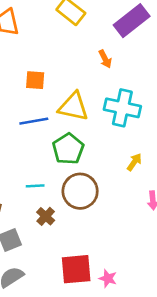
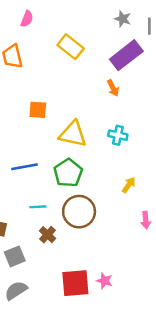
orange arrow: (105, 59) -> (113, 88), moved
cyan cross: (122, 108) -> (118, 135), size x0.6
blue line: (34, 121) -> (24, 167), moved
pink star: (108, 278) -> (104, 281), moved

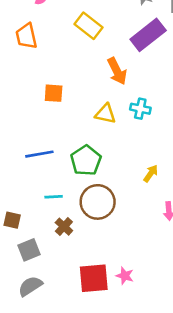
orange arrow: (113, 88) -> (117, 71), moved, size x1.5
yellow triangle: (73, 134) -> (105, 114), moved, size x0.7
cyan cross: (118, 135) -> (140, 109), moved

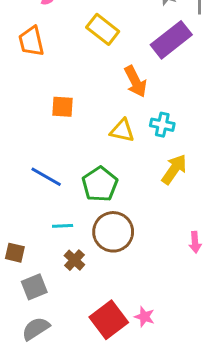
blue line: (39, 154) -> (46, 177), turned 40
yellow arrow: (151, 173) -> (174, 169), moved, size x1.5
red square: (94, 278) -> (109, 320), turned -32

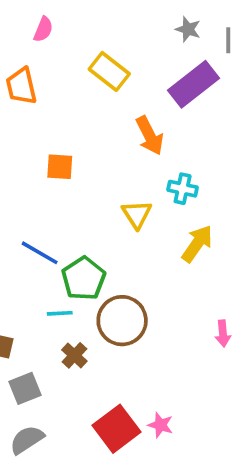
yellow triangle: (122, 131) -> (137, 214), moved, turned 45
green pentagon: (100, 184) -> (84, 278), moved

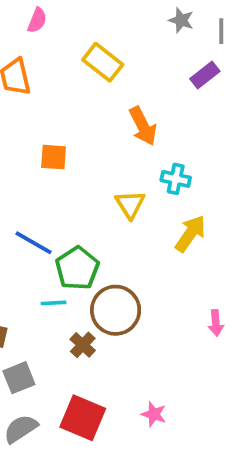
purple rectangle: (194, 84) -> (205, 75), moved, size x0.6
brown cross: (74, 355) -> (83, 345), moved
red square: (117, 429) -> (83, 418), moved, turned -30

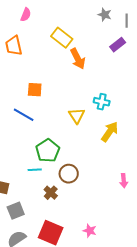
orange arrow: (143, 126) -> (78, 59), moved
blue line: (33, 243) -> (24, 115), moved
brown circle: (116, 310) -> (69, 174), size x0.7

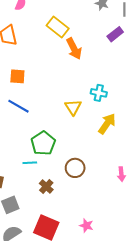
orange square: (35, 90) -> (17, 76), moved
brown circle: (69, 174) -> (75, 168), moved

